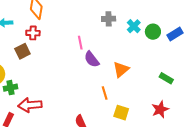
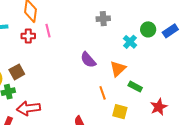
cyan cross: (134, 26) -> (130, 42), moved
pink line: (80, 43) -> (48, 31), moved
brown square: (22, 51) -> (17, 72), moved
green rectangle: (166, 78) -> (135, 87), moved

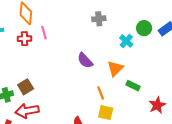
brown square: (17, 72) -> (26, 87), moved
yellow square: (120, 112) -> (106, 113), moved

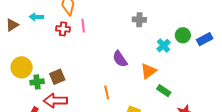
orange line: (101, 93) -> (107, 93), moved

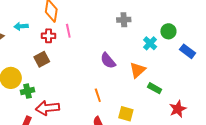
blue rectangle: (205, 39) -> (188, 51), moved, turned 70
brown square: (57, 77) -> (42, 59), moved

